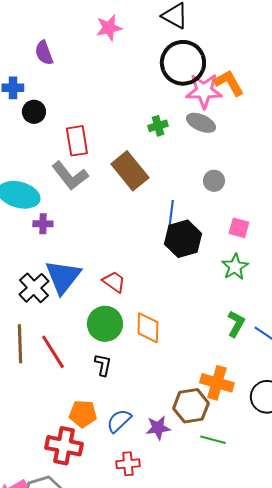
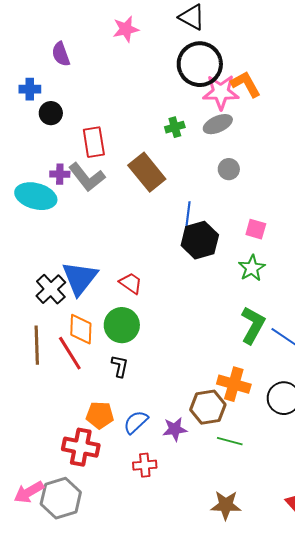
gray ellipse: (201, 123) -> (218, 124), turned -48
gray circle: (214, 181) -> (229, 169), moved
purple cross: (43, 224) -> (60, 174), moved
green L-shape: (236, 324) -> (253, 325), size x1.4
orange diamond: (148, 328) -> (81, 329), moved

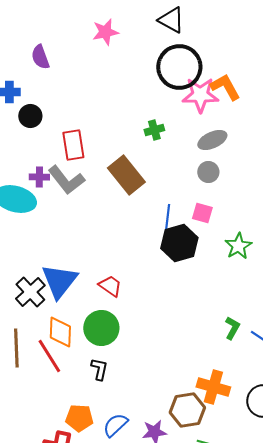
gray ellipse: (218, 124) -> (212, 140), moved
pink square: (256, 229) -> (202, 213), moved
green star: (252, 268) -> (238, 246), moved
green L-shape: (253, 325) -> (232, 328), size x0.6

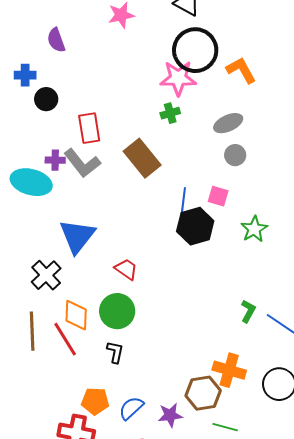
pink star: (200, 95) -> (178, 78), moved
gray circle: (208, 172) -> (235, 155), moved
blue triangle: (59, 281) -> (77, 236), moved

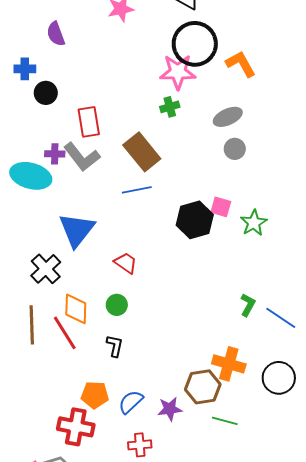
pink square: (218, 196) -> (221, 207), moved
blue line: (183, 202) -> (137, 190), moved, turned 72
green circle: (117, 311) -> (117, 305), size x0.6

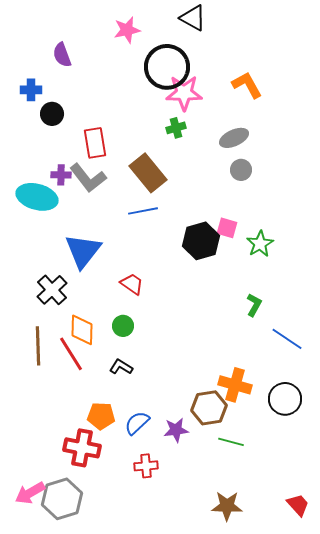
black circle: (195, 44) -> (167, 67), moved
green L-shape: (248, 305) -> (254, 305), moved
black L-shape: (115, 346) -> (121, 367), turned -70

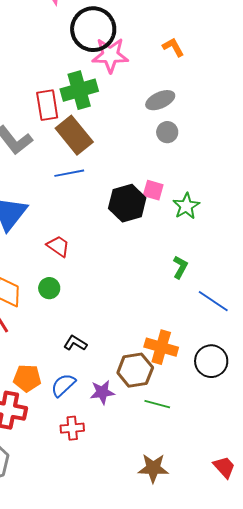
orange L-shape: (247, 85) -> (173, 47), size x0.7
green cross: (176, 128) -> (79, 90), moved, size x1.8
red rectangle: (95, 143) -> (47, 105), moved
black L-shape: (121, 367) -> (75, 343), moved

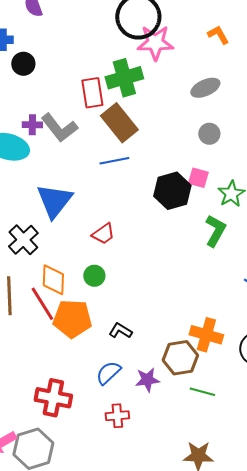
gray circle: (167, 132) -> (209, 134), moved
red trapezoid: (58, 246) -> (103, 234), turned 110
green L-shape: (180, 267) -> (215, 231), moved, size x1.4
orange pentagon: (27, 378) -> (72, 319), moved, size x1.4

